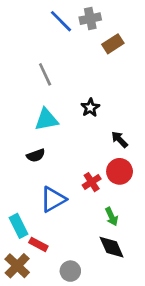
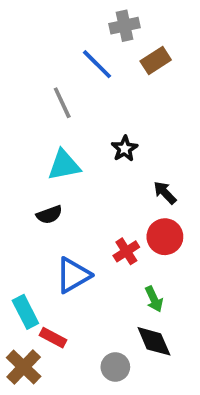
blue line: (61, 21) -> (97, 64), moved
gray circle: (70, 271) -> (115, 367), moved

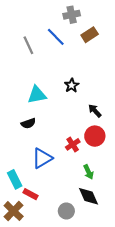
gray line: (62, 103) -> (28, 45), moved

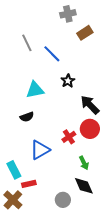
blue line: (56, 37) -> (52, 54), moved
black arrow: (95, 111) -> (90, 105), size x1.5
red rectangle: (30, 194) -> (29, 184), turned -40

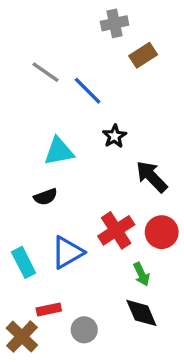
gray line: (27, 43) -> (45, 72), turned -30
red circle: (90, 129) -> (162, 232), moved
red cross: (69, 137) -> (116, 230), size x1.5
cyan rectangle: (14, 170) -> (24, 262), moved
gray circle: (63, 200) -> (84, 330), moved

